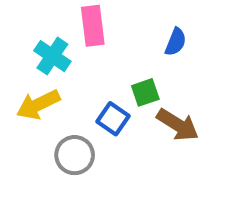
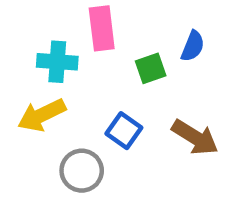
cyan cross: (52, 56) -> (57, 62), turned -30
green square: (145, 92) -> (151, 68), moved

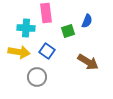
yellow arrow: (42, 115) -> (19, 52), turned -145
blue square: (124, 131) -> (47, 51), moved

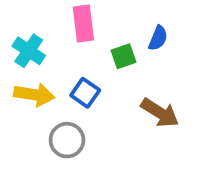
cyan cross: (26, 28) -> (29, 51), moved, turned 30

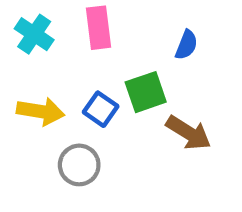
cyan cross: (29, 51) -> (34, 34), moved
green square: (123, 56) -> (146, 92), moved, size x1.4

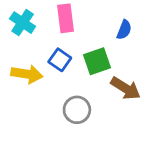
blue square: (101, 109) -> (60, 60), moved
gray circle: (79, 165) -> (77, 110), moved

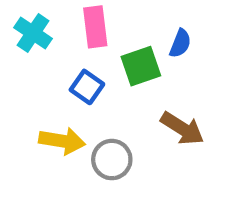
green square: (97, 61) -> (141, 66), moved
yellow arrow: (27, 74) -> (62, 141), moved

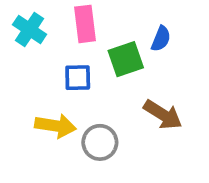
blue square: (87, 87) -> (78, 78), turned -36

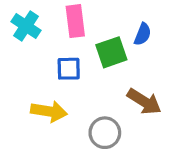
gray circle: (100, 142) -> (105, 133), moved

